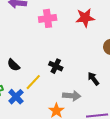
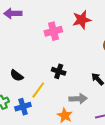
pink cross: (48, 18) -> (53, 31), moved
blue cross: (16, 97) -> (23, 107), turned 35

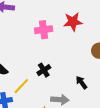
black cross: (59, 71) -> (44, 70), turned 32

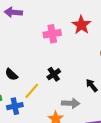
red star: (73, 22) -> (81, 25), turned -30

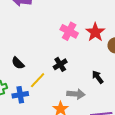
red star: (81, 25) -> (95, 32), moved
pink cross: (52, 34) -> (69, 31), moved, turned 36

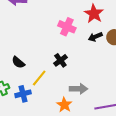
red star: (95, 32) -> (94, 14), moved
black arrow: (98, 77) -> (95, 37), moved, turned -72

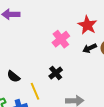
pink cross: (67, 27) -> (61, 39), turned 30
yellow line: (39, 78) -> (35, 91), turned -60

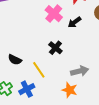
black arrow: (90, 48) -> (74, 22), moved

